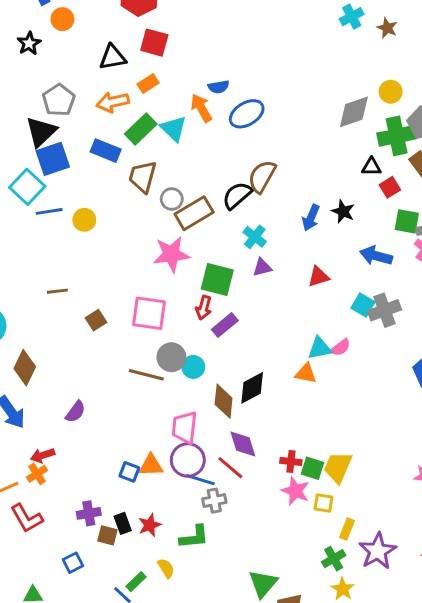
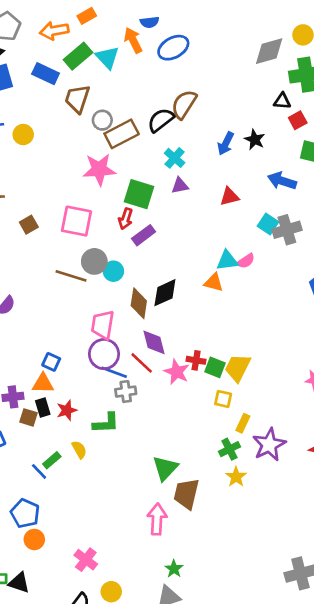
orange triangle: (151, 465) -> (43, 384), moved
pink star: (295, 491) -> (177, 372), moved

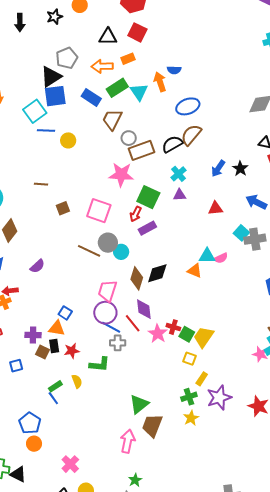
blue ellipse: (173, 48) -> (188, 106), moved
blue line: (39, 471) -> (53, 398), moved

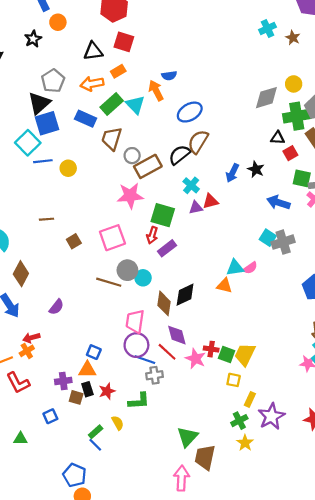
red triangle: (216, 208) -> (210, 201), moved
pink square: (99, 211) -> (112, 238), turned -30

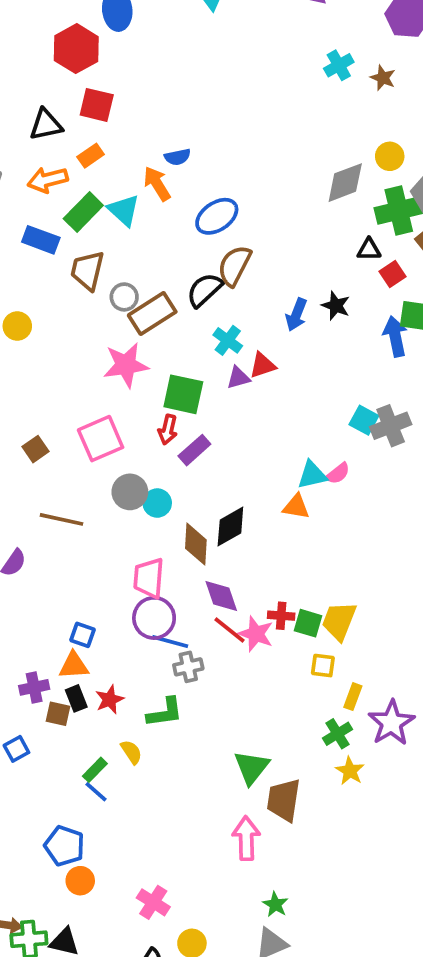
blue arrow: (278, 202) -> (395, 336), moved, turned 65
brown line: (109, 282) -> (62, 519), moved
red line: (167, 352) -> (230, 630), moved

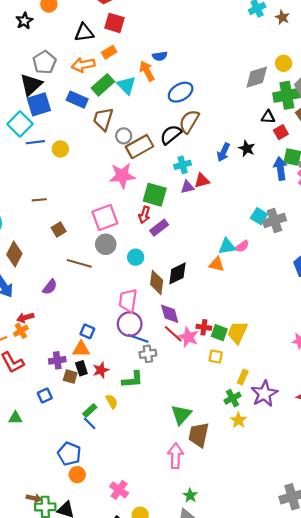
cyan cross: (228, 340) -> (183, 165), turned 35
brown square: (36, 449) -> (59, 229), moved
gray circle: (130, 492) -> (106, 244), moved
yellow square: (323, 666) -> (216, 356), moved

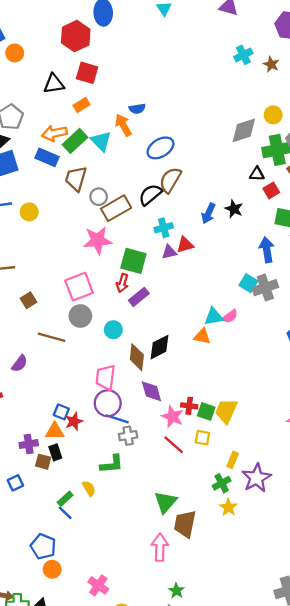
orange arrow: (83, 65) -> (54, 133), moved
blue arrow: (280, 169) -> (267, 250), moved
red line: (173, 334) -> (174, 445), moved
red star: (101, 370) -> (74, 421), moved

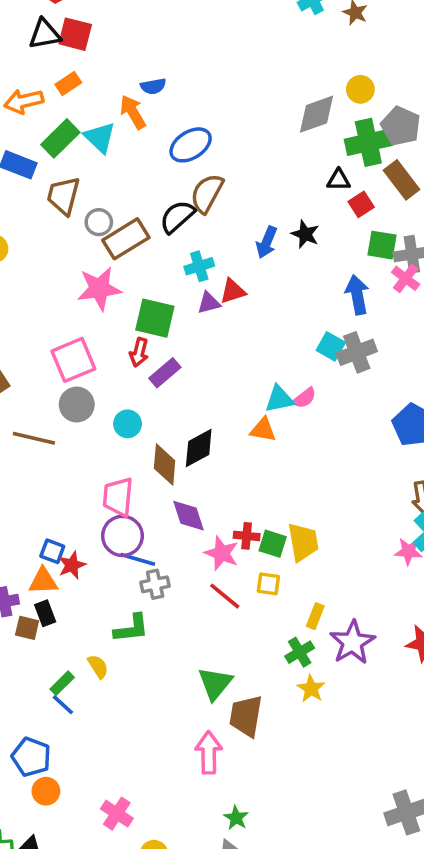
black triangle: (54, 84) -> (45, 34), moved
orange arrow: (54, 133) -> (24, 101), moved
yellow trapezoid: (226, 411) -> (303, 542), turned 148

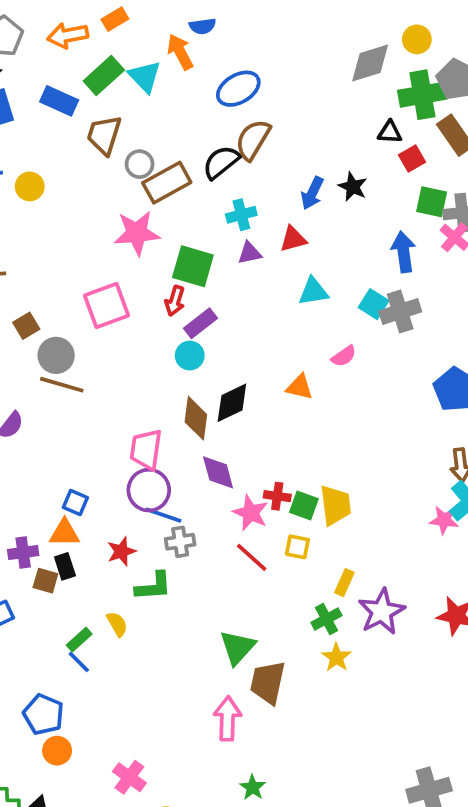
red triangle: (233, 291) -> (293, 239), moved
cyan triangle: (279, 399) -> (313, 291), moved
gray circle: (77, 405) -> (56, 355), moved
cyan circle: (128, 424) -> (190, 356), moved
red star: (72, 565) -> (121, 551), moved

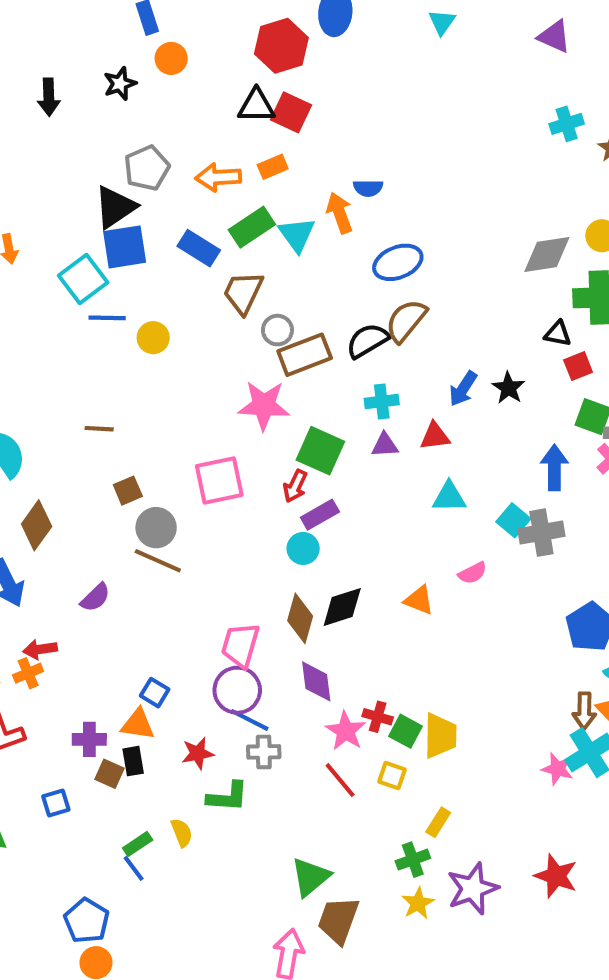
purple star: (382, 612) -> (473, 889), moved

